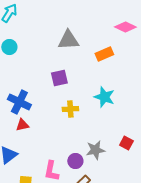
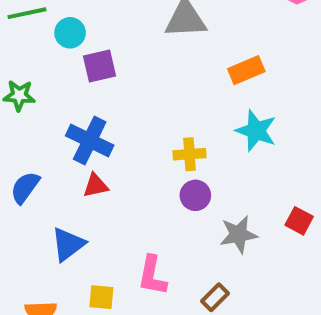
orange rectangle: (104, 54) -> (246, 70), moved
purple square: (59, 78) -> (99, 66), moved
purple circle: (75, 161) -> (195, 195), moved

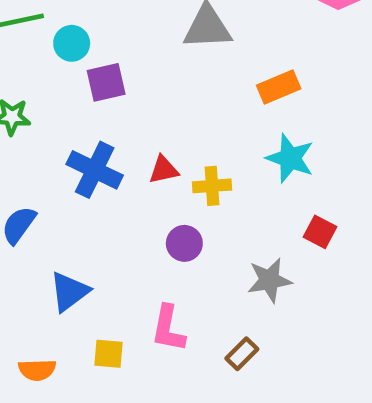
red triangle: (96, 186) -> (164, 170), moved
purple circle: (195, 195) -> (184, 243), moved
red square: (299, 221) -> (320, 232), moved

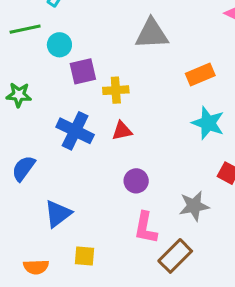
yellow cross: (212, 186) -> (116, 90), moved
pink L-shape: (168, 328) -> (146, 228), moved
brown rectangle: (242, 354) -> (175, 256), size x1.5

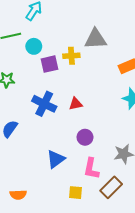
yellow cross: (116, 90) -> (71, 56), moved
blue triangle: (58, 214) -> (56, 159), moved
yellow square: (84, 256) -> (76, 193), moved

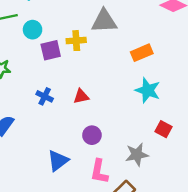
blue cross: (44, 104) -> (45, 96), size x0.6

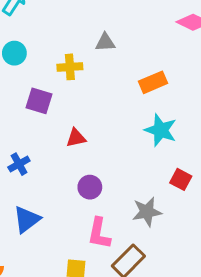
gray triangle: (104, 21) -> (105, 42), size x0.6
purple square: (51, 50) -> (39, 101), moved, turned 30
blue cross: (45, 96) -> (19, 164), moved, turned 35
blue triangle: (58, 161) -> (27, 219), moved

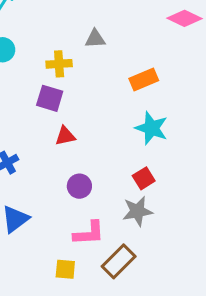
purple square: (39, 101) -> (50, 98), moved
red square: (181, 179) -> (144, 178), moved, turned 30
pink L-shape: (99, 233) -> (89, 233), turned -104

